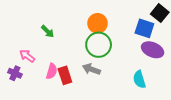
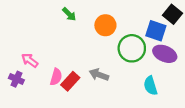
green arrow: (48, 31) -> (69, 14), moved
green circle: (99, 45) -> (132, 48), moved
red rectangle: (65, 75) -> (70, 81), turned 60

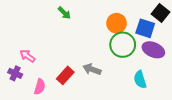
orange circle: (105, 25) -> (117, 23), moved
pink semicircle: (56, 77) -> (40, 87), moved

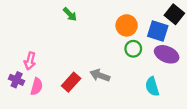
green circle: (123, 45) -> (133, 49), size x0.6
pink arrow: (27, 56) -> (30, 61), turned -112
pink semicircle: (40, 87) -> (37, 87), moved

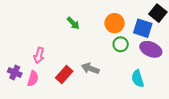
green arrow: (70, 14) -> (73, 23), moved
pink arrow: (30, 61) -> (39, 55), moved

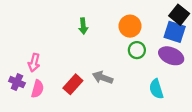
green arrow: (73, 23) -> (83, 26), turned 40
blue square: (143, 28) -> (175, 32), moved
pink arrow: (39, 55) -> (34, 63), moved

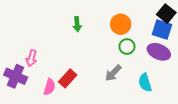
gray arrow: (103, 77) -> (113, 73), moved, turned -66
purple cross: (17, 82) -> (16, 76), size x1.5
pink semicircle: (37, 89) -> (50, 87), moved

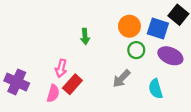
green arrow: (77, 24) -> (85, 36), moved
blue square: (162, 30) -> (158, 28), moved
pink arrow: (31, 58) -> (61, 68), moved

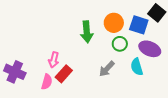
green arrow: (85, 36) -> (87, 32), moved, size x1.5
cyan semicircle: (156, 89) -> (137, 67), moved

